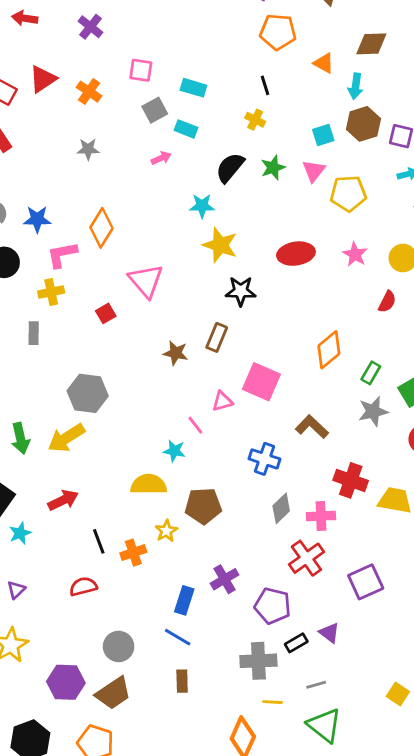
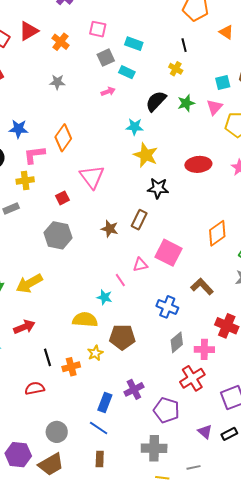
gray rectangle: (34, 333) -> (11, 209), turned 63
gray hexagon: (88, 393) -> (58, 235), moved
black rectangle: (296, 643) -> (229, 434), moved

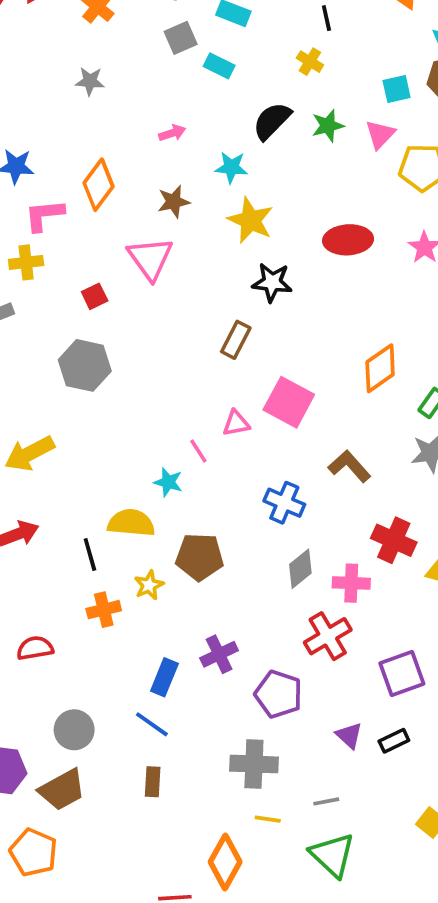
pink arrow: (108, 92) -> (172, 133), moved
brown star: (110, 229) -> (174, 202), moved, turned -30
black line: (48, 357) -> (90, 555), moved

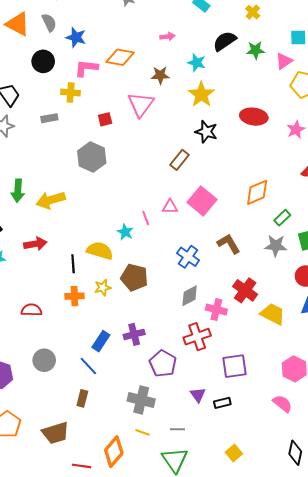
orange diamond: (99, 185) -> (120, 57), turned 52
brown trapezoid: (62, 790) -> (55, 433), moved

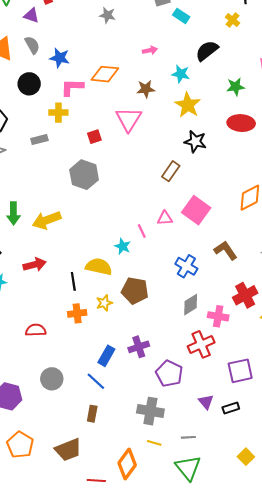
green star: (255, 50) -> (236, 87), moved
red cross: (245, 290) -> (245, 295), turned 30

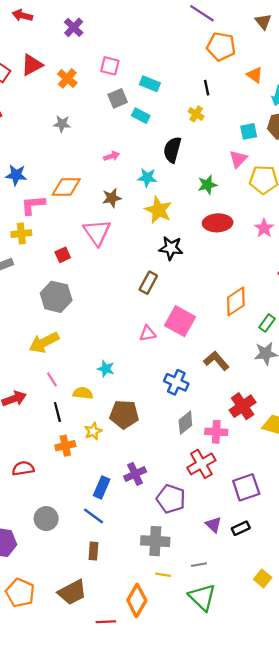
black semicircle: (207, 51) -> (172, 150), turned -30
yellow arrow: (47, 220) -> (44, 342), moved
pink line: (142, 231) -> (52, 379), moved
yellow semicircle: (99, 267) -> (83, 393), size x0.7

